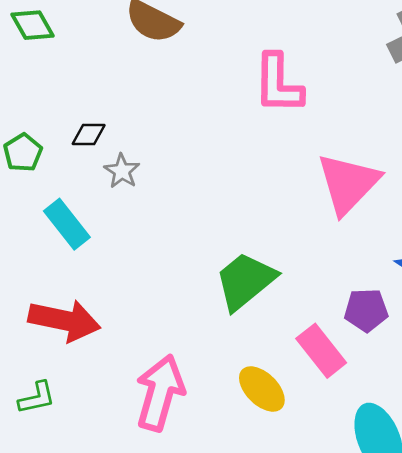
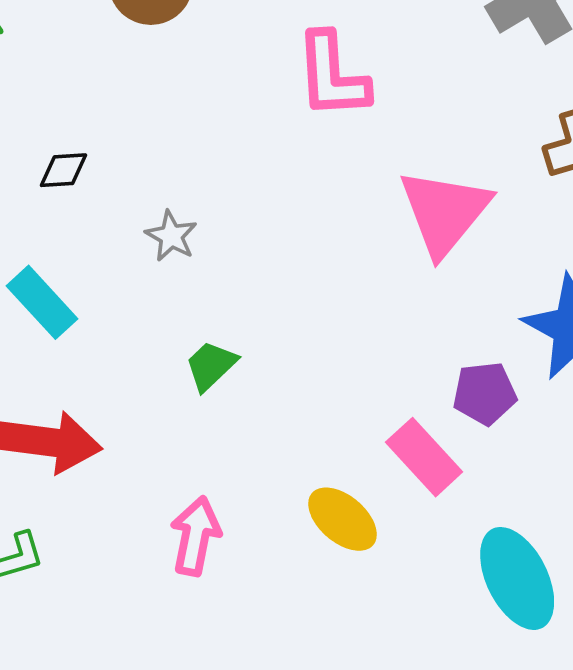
gray star: (122, 171) -> (171, 236), moved
green trapezoid: (245, 281) -> (211, 366), moved, size x0.6
pink arrow: (160, 393) -> (195, 536), size x0.7

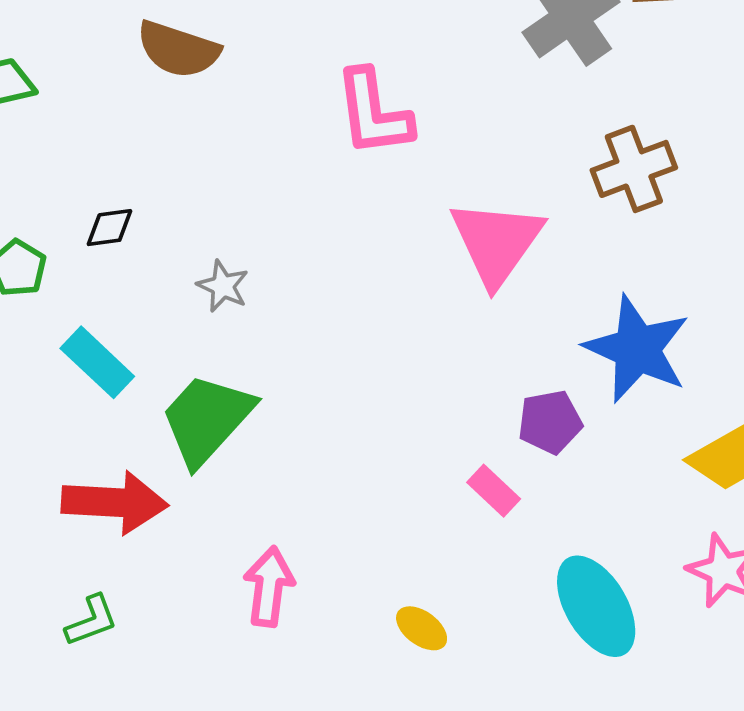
green trapezoid: (211, 366) -> (207, 419), moved, size x1.8
pink rectangle: (424, 457) -> (494, 491), size x0.7
yellow ellipse: (343, 519) -> (422, 628), moved, size x0.7

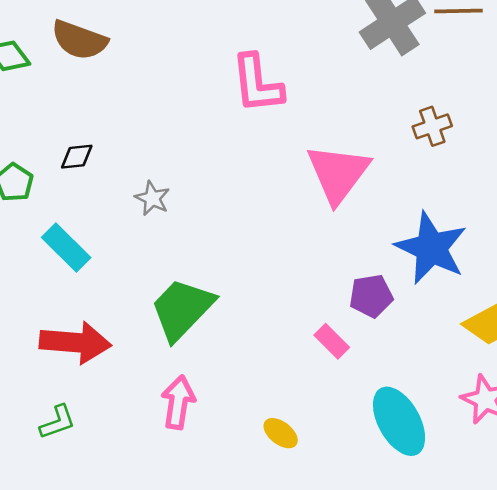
brown semicircle: (178, 49) -> (79, 40), moved
brown cross: (634, 169) -> (432, 126), size x0.7
green trapezoid: (207, 419) -> (182, 309), moved

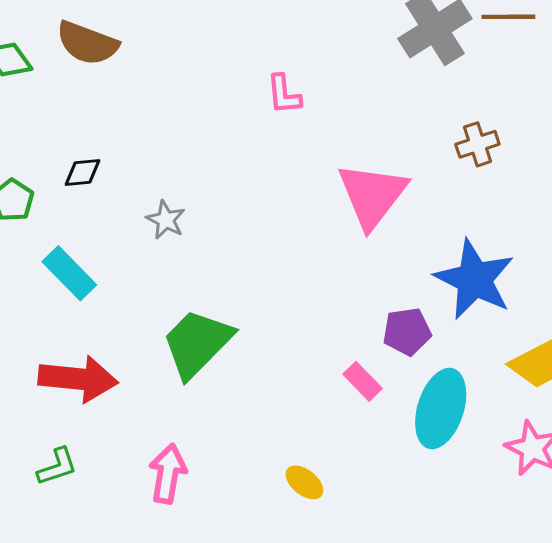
pink L-shape: (257, 84) -> (284, 94), size x0.6
pink arrow: (178, 402) -> (168, 474), moved
cyan ellipse: (399, 421) -> (441, 409), moved, turned 46

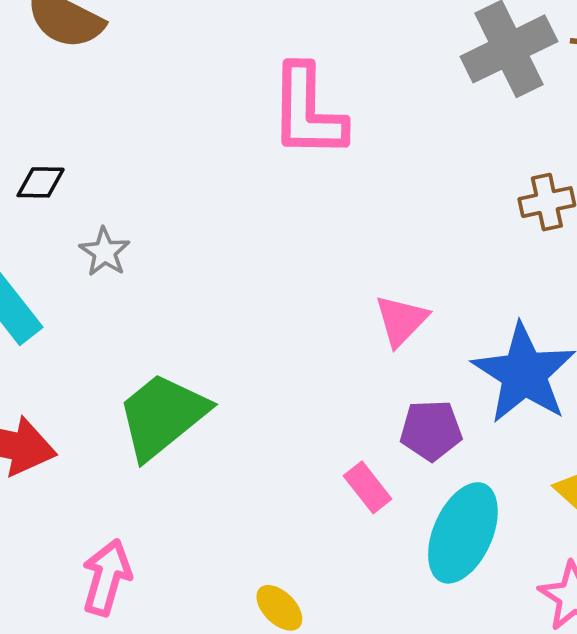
pink L-shape: (284, 94) -> (308, 111), size x1.8
pink triangle: (372, 195) -> (401, 320), moved, size x0.6
gray star: (166, 220) -> (105, 252), moved

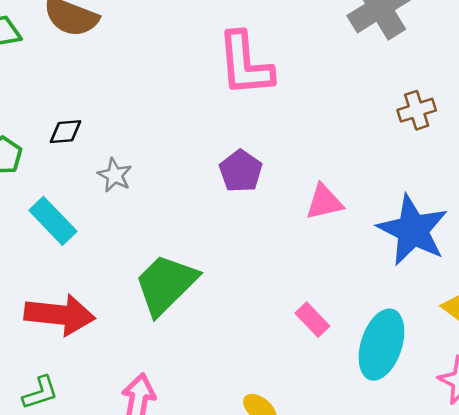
pink triangle: (401, 320) -> (324, 202), turned 39
purple pentagon: (431, 430) -> (241, 171), moved, turned -30

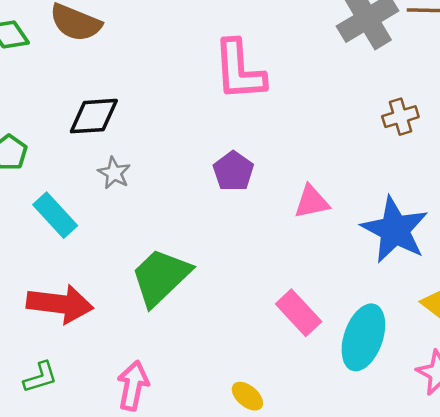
black diamond: (66, 132) -> (94, 116), moved, size x1.6
pink rectangle: (312, 320) -> (299, 313), size x1.4

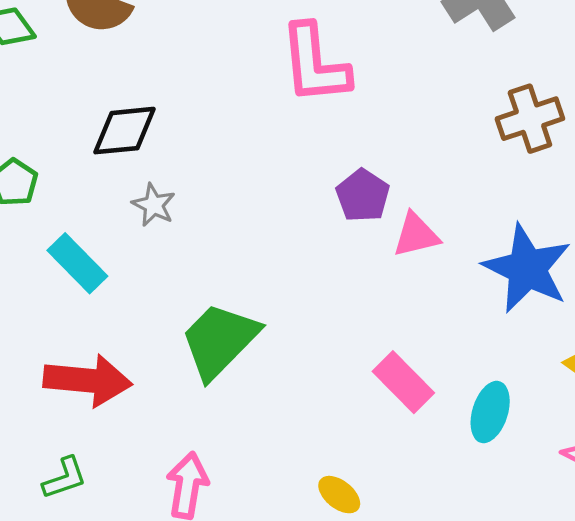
brown cross: (400, 117) -> (530, 119), size x1.4
purple pentagon: (233, 171) -> (363, 195), moved
cyan ellipse: (363, 337) -> (490, 412), size x0.7

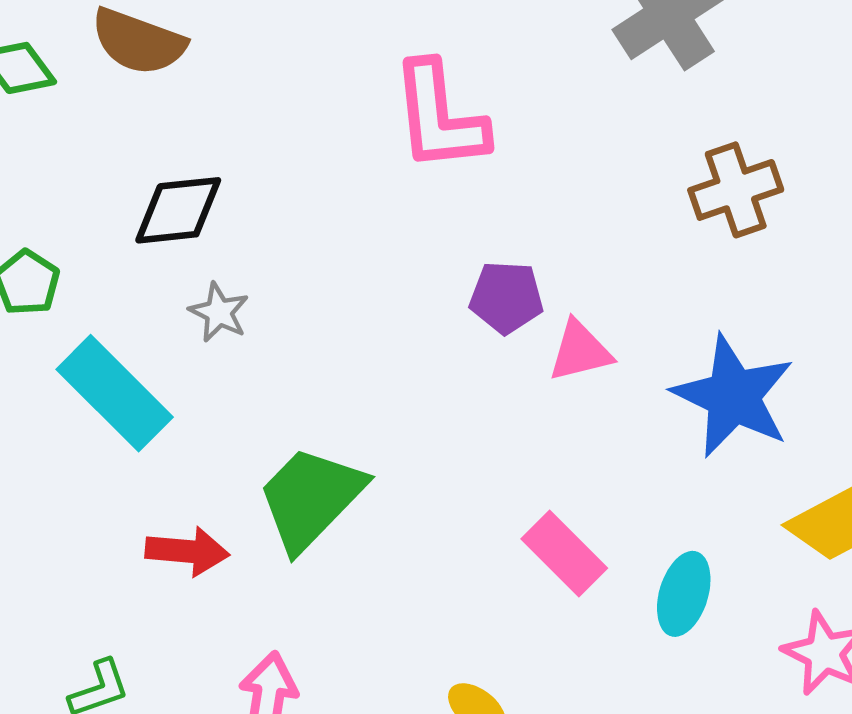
purple pentagon: (363, 195) -> (506, 297), turned -30
cyan rectangle: (77, 263) -> (115, 393), size x1.4
red arrow: (88, 380) -> (187, 551), moved, size x0.7

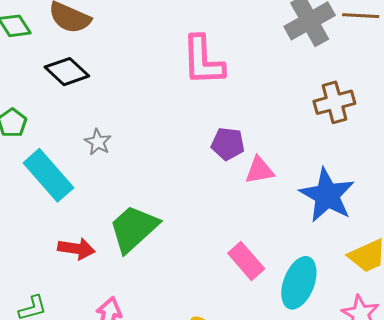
black diamond: (178, 210) -> (67, 72), moved, turned 45
cyan ellipse: (684, 594) -> (299, 283), size x1.4

